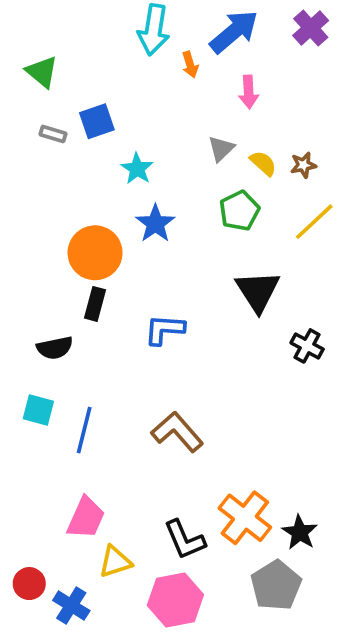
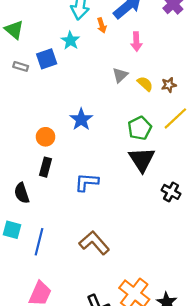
cyan star: (137, 169) -> (70, 40), moved
green pentagon: (239, 211) -> (140, 128), moved
orange circle: (95, 253) -> (46, 137), size x0.6
black semicircle: (55, 348) -> (22, 193), turned 84

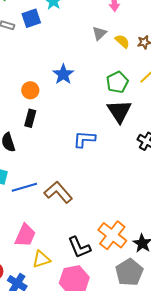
blue L-shape: (87, 182) -> (84, 139), moved
blue line: (39, 242) -> (24, 187), turned 60
brown L-shape: (94, 243) -> (58, 192), moved

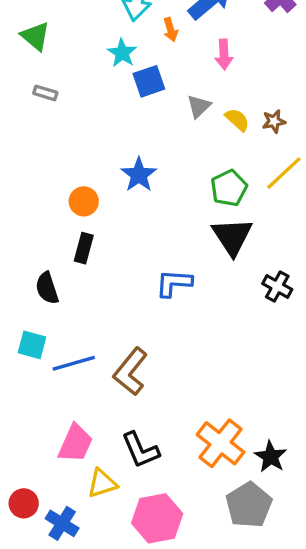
blue square: (31, 18) -> (149, 81), moved
brown L-shape: (58, 192) -> (130, 372), turned -100
black L-shape: (79, 247) -> (140, 450), moved

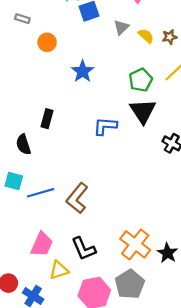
orange circle: (84, 201) -> (47, 42), moved
blue L-shape: (174, 283) -> (105, 126), moved
gray pentagon: (249, 505) -> (130, 284), moved

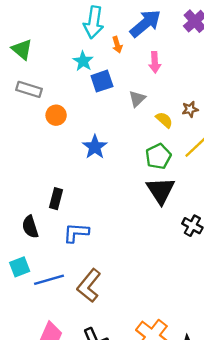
gray rectangle: (22, 19) -> (29, 89), size x1.5
yellow semicircle: (146, 36) -> (164, 120), moved
blue L-shape: (105, 126) -> (76, 233), moved
cyan square: (14, 181) -> (20, 267), turned -36

